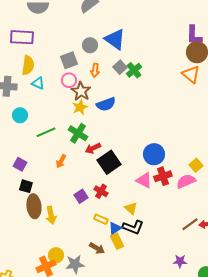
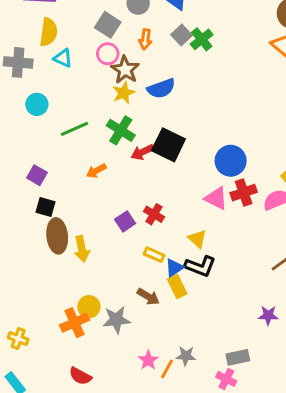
gray square: (69, 60) -> (108, 25), turned -36
orange arrow: (61, 161) -> (96, 171), turned 32
black square: (109, 162) -> (168, 145), moved, turned -30

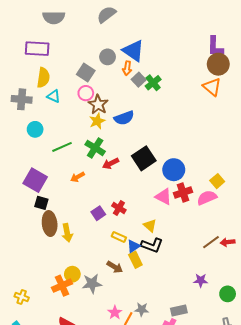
orange arrow: (145, 39) -> (127, 68), moved
black square: (168, 145) -> (144, 158), moved, turned 30
purple square: (37, 175) -> (35, 180), size x1.6

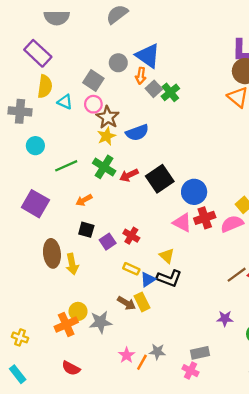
purple rectangle: (37, 49) -> (38, 53), turned 40
cyan triangle: (54, 96) -> (65, 102), moved
red arrow: (111, 163) -> (129, 175), moved
black square: (41, 203) -> (86, 230), moved
yellow rectangle: (135, 260) -> (142, 302), moved

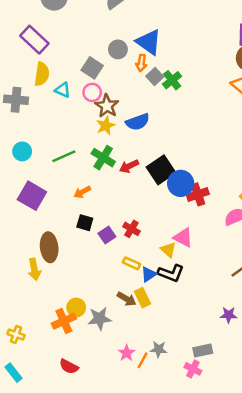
cyan circle: (35, 146) -> (22, 151), moved
blue circle: (194, 192) -> (181, 183), moved
red cross: (205, 218) -> (198, 194), moved
pink triangle: (182, 223) -> (183, 237), moved
yellow arrow: (72, 264) -> (34, 269), moved

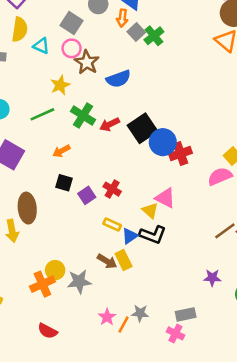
yellow star: (106, 126) -> (60, 85), moved

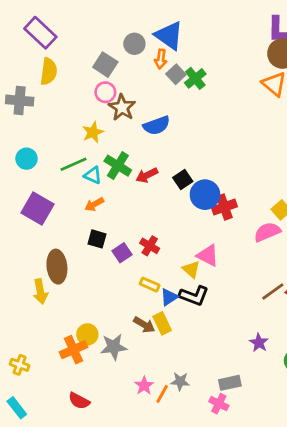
cyan triangle: (41, 46) -> (93, 175), moved
black square: (143, 128) -> (183, 179), size x0.6
purple star: (212, 278) -> (259, 343), turned 30

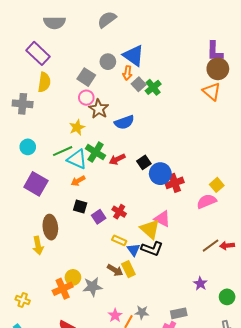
cyan triangle: (93, 175) -> (77, 159), size x1.5
yellow triangle: (191, 269) -> (150, 229), size x1.5
blue triangle: (169, 297) -> (134, 250), turned -32

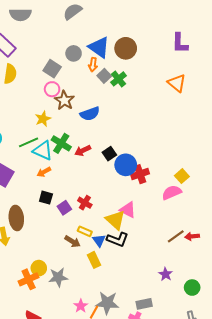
brown circle: (218, 69) -> (126, 48), moved
brown arrow: (115, 270) -> (73, 242), moved
gray star: (142, 312) -> (107, 303), size x1.6

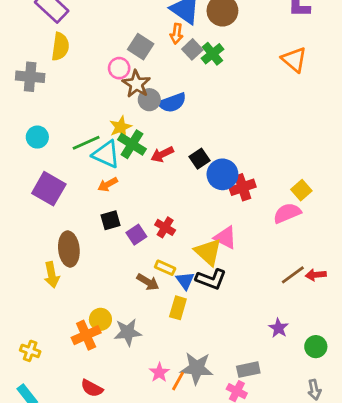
gray circle: (74, 53) -> (149, 100), moved
gray square: (52, 69) -> (141, 47), moved
yellow star: (43, 119) -> (121, 127), moved
black square: (46, 198) -> (111, 220), turned -32
yellow rectangle: (94, 260) -> (178, 308), turned 42

